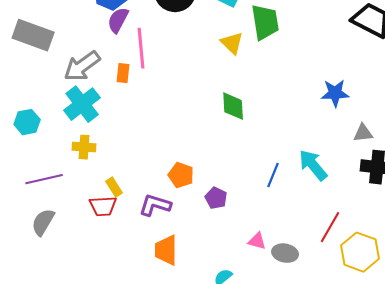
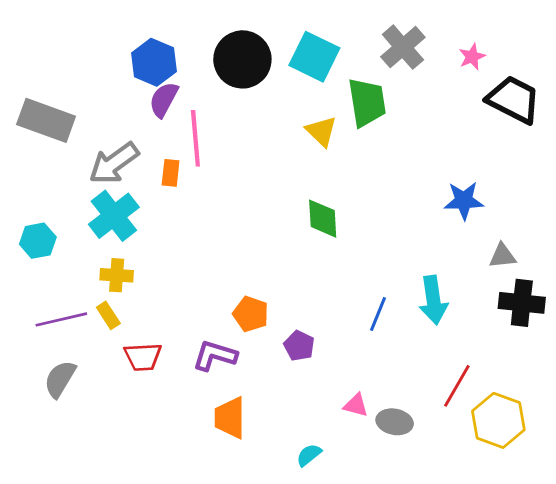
cyan arrow: (313, 165) -> (433, 300), turned -148
yellow rectangle: (114, 187) -> (108, 315), moved

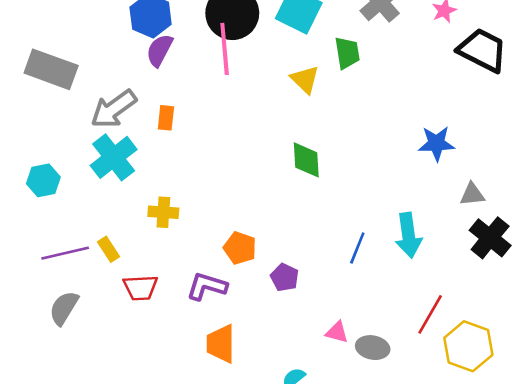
green trapezoid: (367, 102) -> (347, 53), size x0.7
pink line: (195, 138) -> (225, 49), moved
yellow cross: (117, 275) -> (163, 212), moved
black cross: (522, 303) -> (490, 238), turned 33

